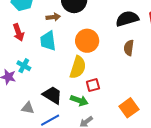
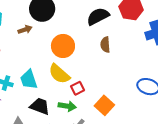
cyan trapezoid: (48, 41) -> (29, 80), moved
yellow semicircle: (78, 67) -> (59, 74), turned 125
orange square: (129, 108) -> (104, 105), moved

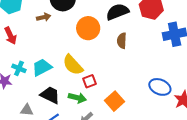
orange circle: (63, 46) -> (88, 28), moved
cyan trapezoid: (29, 80) -> (42, 67), turned 75

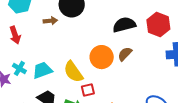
orange circle: (88, 28) -> (102, 57), moved
brown semicircle: (122, 41) -> (125, 54), turned 35

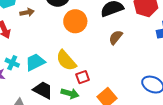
brown arrow: (50, 21) -> (27, 12), moved
orange circle: (102, 57) -> (75, 21), moved

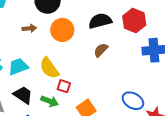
brown arrow: (27, 12) -> (29, 28), moved
red square: (83, 77) -> (64, 86), turned 32

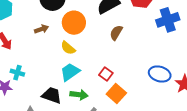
cyan trapezoid: (18, 67) -> (70, 72), moved
yellow semicircle: (49, 68) -> (68, 48), moved, size x0.7
red square: (64, 86) -> (106, 74), moved, turned 32

